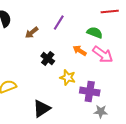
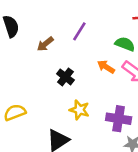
yellow star: (68, 78) -> (79, 110), moved

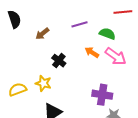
purple line: (79, 31) -> (79, 24), moved, turned 42
yellow star: (79, 110) -> (43, 83), moved

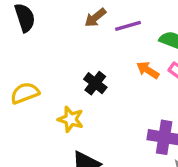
brown arrow: (42, 34) -> (95, 18), moved
yellow semicircle: (18, 90) -> (25, 93), moved

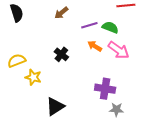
purple line: (128, 26) -> (89, 25), moved
yellow star: (71, 119) -> (33, 77), moved

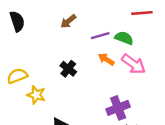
purple cross: (105, 89) -> (118, 108), turned -30

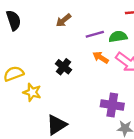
green semicircle: (124, 38) -> (118, 37), turned -30
purple cross: (118, 108) -> (112, 105), turned 30

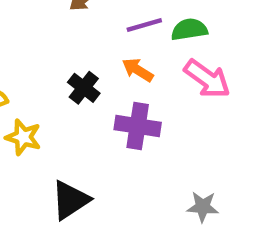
orange arrow: (101, 57) -> (138, 70), moved
purple cross: (112, 105) -> (138, 126), moved

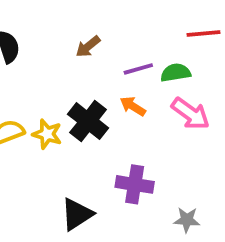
black cross: (84, 88) -> (88, 121), size x1.5
purple cross: (138, 126) -> (135, 184), moved
yellow star: (23, 137) -> (47, 134), moved

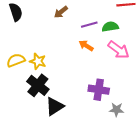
black cross: (88, 121) -> (38, 85), moved
purple cross: (135, 184) -> (99, 90), moved

